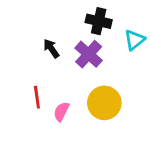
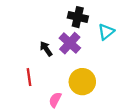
black arrow: (51, 48) -> (46, 49), moved
pink semicircle: (61, 111) -> (55, 100), moved

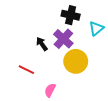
red line: (29, 77) -> (26, 70), turned -56
yellow circle: (82, 82) -> (76, 61), moved

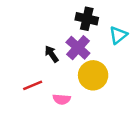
red line: (26, 70) -> (33, 85), turned -49
pink semicircle: (50, 90) -> (62, 99), moved, turned -112

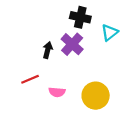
black arrow: (52, 54) -> (48, 50), turned 49
yellow circle: (93, 75) -> (96, 96), moved

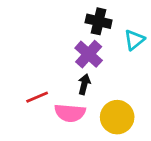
black arrow: (48, 50) -> (84, 84), moved
pink semicircle: (57, 92) -> (70, 113), size x1.5

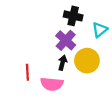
red line: (37, 97) -> (27, 72), turned -70
yellow circle: (117, 117) -> (87, 61), moved

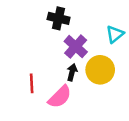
black cross: (73, 16) -> (59, 18), moved
pink semicircle: (52, 84) -> (60, 97), turned -50

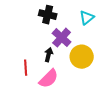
cyan triangle: (115, 34) -> (87, 18), moved
black arrow: (72, 72) -> (49, 55), moved

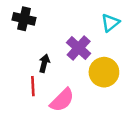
black cross: (48, 15) -> (24, 19), moved
black arrow: (49, 55) -> (44, 63), moved

